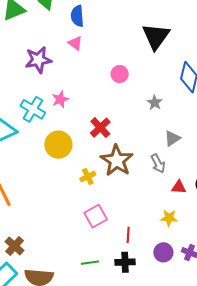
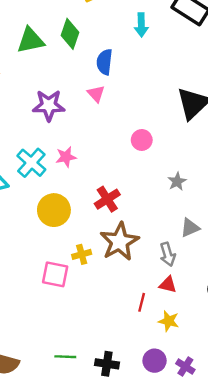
red triangle: (179, 187) -> (168, 285), moved
pink square: (96, 216) -> (55, 274), moved, turned 30
red line: (128, 235) -> (142, 302), moved

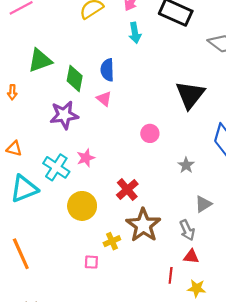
green diamond: (70, 34) -> (75, 78), moved
pink square: (55, 274) -> (91, 262), size x0.6

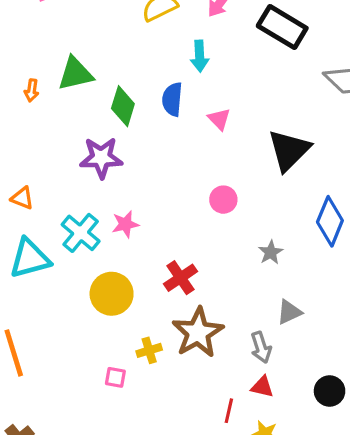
cyan arrow: (135, 33) -> (200, 56), moved
orange arrow: (12, 92) -> (32, 90), moved
pink triangle: (104, 99) -> (219, 119), moved

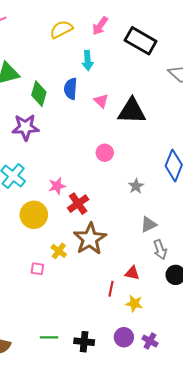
black triangle: (289, 150) -> (132, 111), moved, turned 48
pink star: (125, 224) -> (57, 186), moved
gray arrow: (261, 347) -> (160, 250), moved
yellow cross: (149, 350) -> (59, 251), turned -35

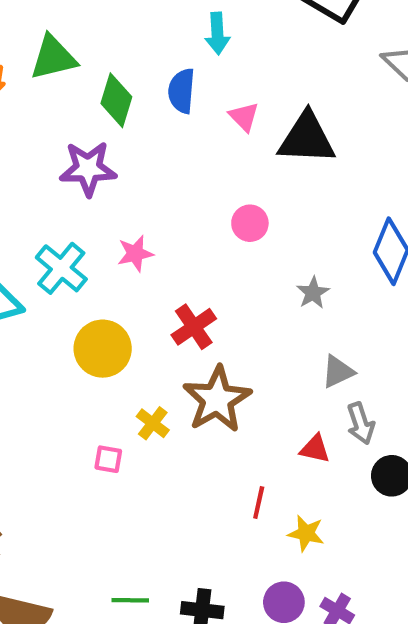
pink star: (57, 186) -> (135, 253), moved
red triangle: (132, 273) -> (315, 449), moved

